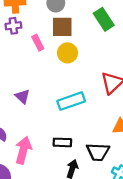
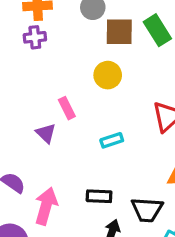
brown square: (62, 27) -> (119, 32), moved
pink rectangle: (38, 43) -> (67, 108), moved
cyan rectangle: (71, 101) -> (112, 140), size x0.6

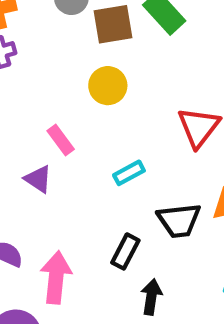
black rectangle: (99, 196) -> (125, 251), turned -55
black trapezoid: (147, 210) -> (179, 220), moved

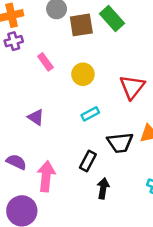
yellow circle: (108, 86) -> (83, 74), moved
pink rectangle: (61, 140) -> (45, 62), moved

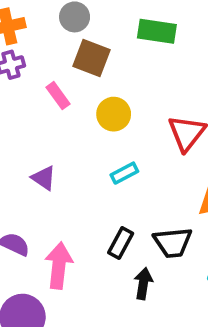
green rectangle: (112, 18) -> (157, 31), turned -40
brown square: (81, 25) -> (92, 58), moved, turned 30
black trapezoid: (120, 143) -> (173, 242), moved

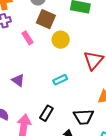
yellow circle: (114, 114) -> (61, 40), moved
black rectangle: (121, 243) -> (46, 113), moved

